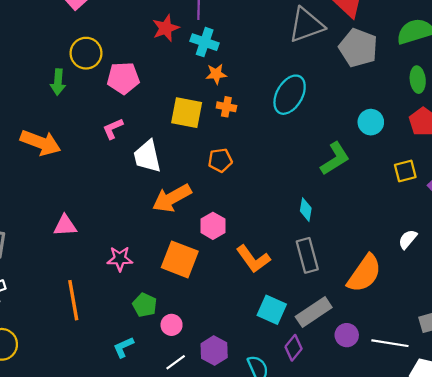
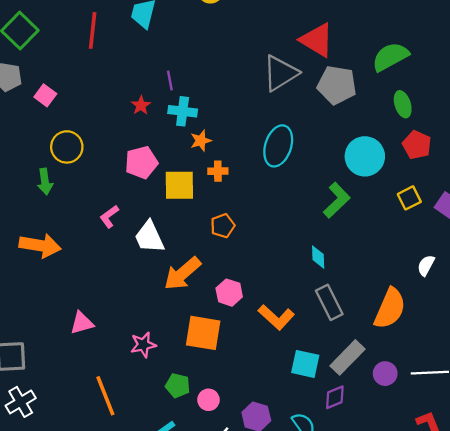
red star: (166, 28) -> (141, 105), size x0.7
pink pentagon: (123, 78) -> (141, 162), moved
cyan circle: (371, 122) -> (365, 156), size x1.5
purple diamond: (294, 348) -> (335, 397), turned 40

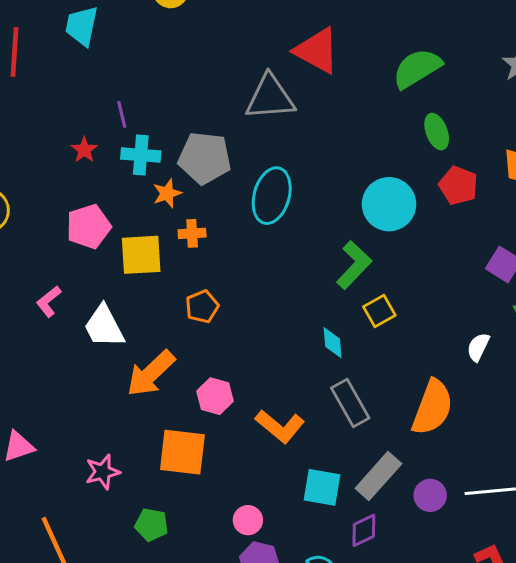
gray triangle: (280, 73) -> (270, 97), turned 30
gray pentagon: (337, 85) -> (205, 158), moved
yellow square: (409, 198) -> (379, 311), moved
pink circle: (209, 400) -> (248, 520), moved

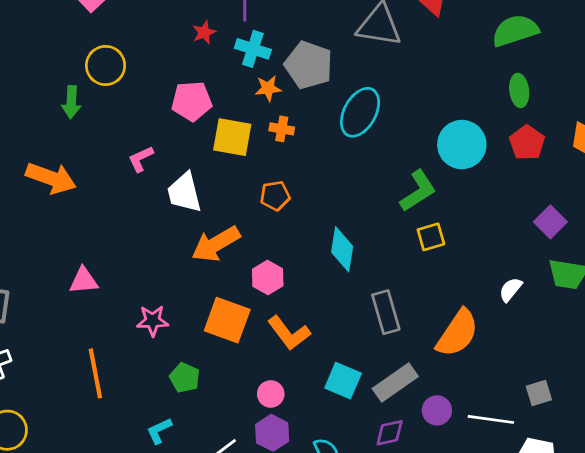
cyan diamond: (333, 343) -> (342, 249), moved, size x1.5
orange L-shape: (280, 426) -> (289, 333), moved
purple diamond: (364, 530) -> (390, 433), moved

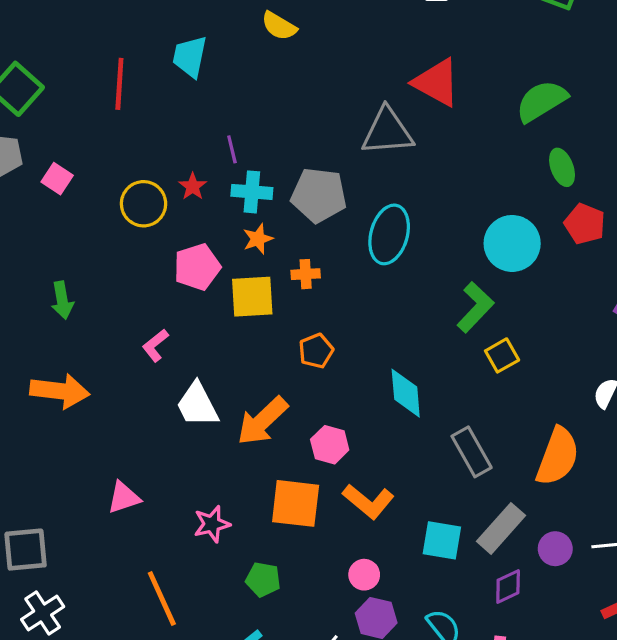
yellow circle: (106, 65) -> (144, 204), moved
orange star: (268, 88) -> (258, 239), moved
white trapezoid: (184, 193) -> (197, 405), moved

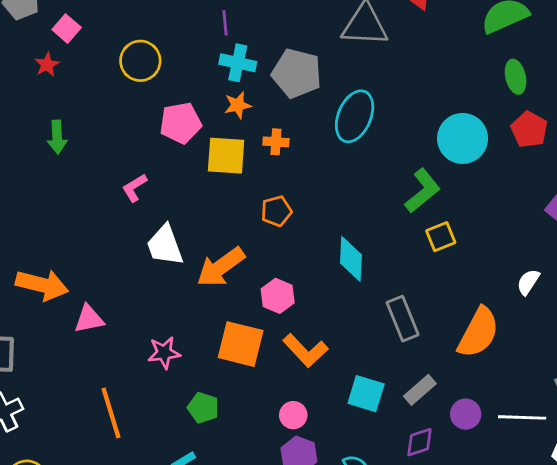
red star: (193, 186) -> (47, 65), moved
orange arrow: (60, 391) -> (42, 285), moved
gray rectangle: (501, 528) -> (420, 390), size x0.7

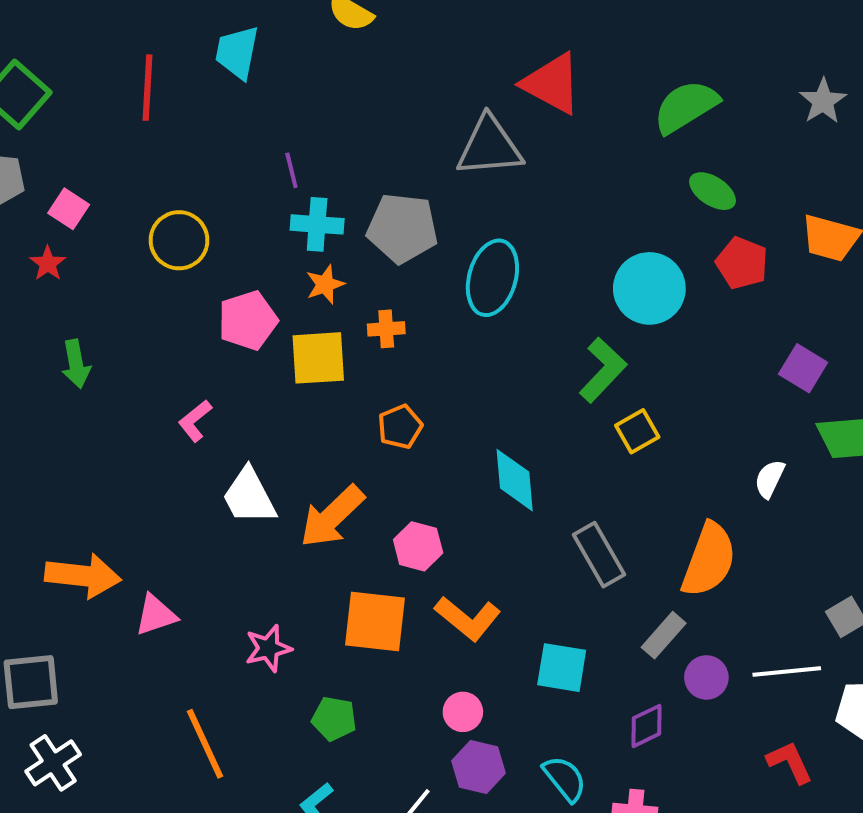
green ellipse: (516, 77) -> (712, 191), turned -36
gray rectangle: (420, 390) -> (664, 635), moved

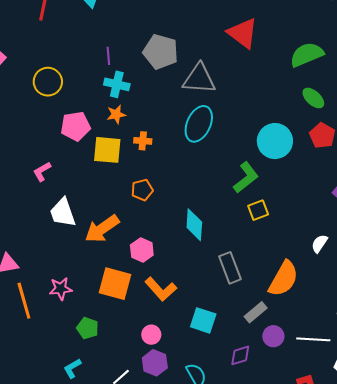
gray triangle: (489, 147) -> (199, 79), moved
gray pentagon: (402, 228) -> (161, 52), moved
orange line: (205, 744) -> (24, 301), moved

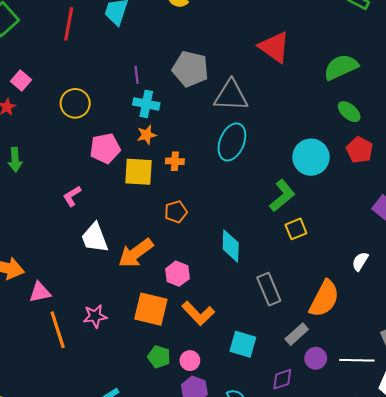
green pentagon: (88, 328) -> (159, 357), moved

